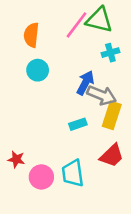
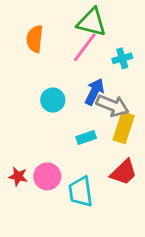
green triangle: (99, 20) -> (92, 22), moved
pink line: (77, 25) -> (85, 47), moved
cyan circle: (38, 70) -> (53, 100), moved
pink circle: (41, 177) -> (47, 176), moved

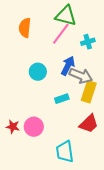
cyan trapezoid: (81, 192) -> (65, 152), moved

